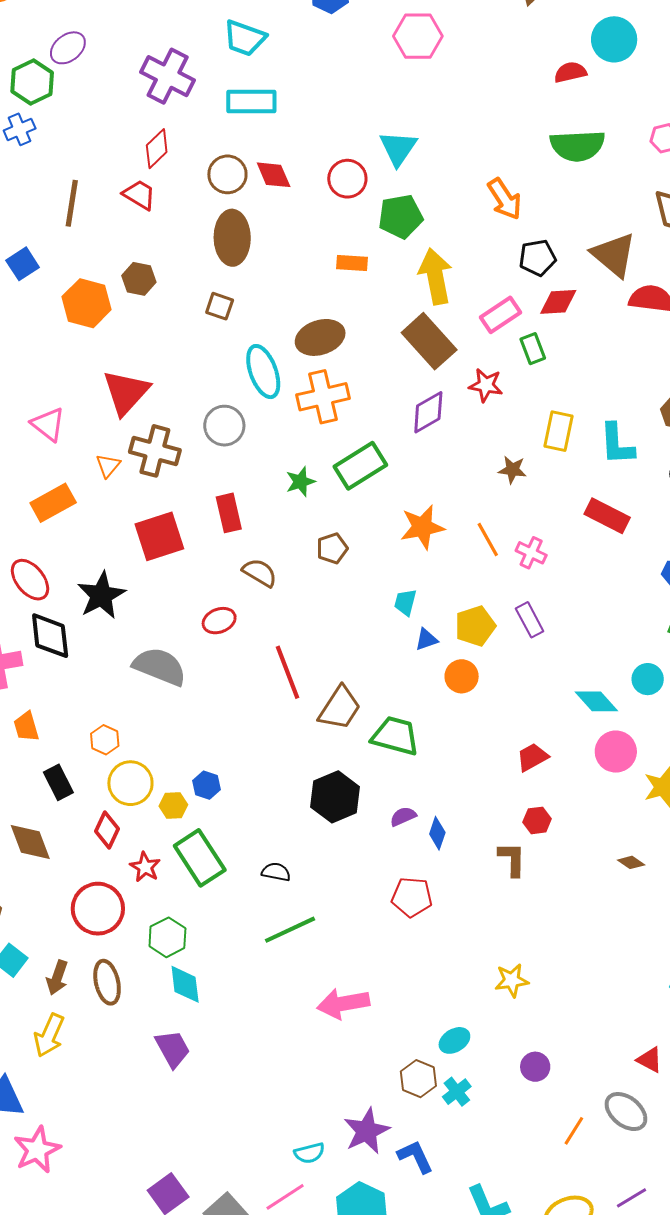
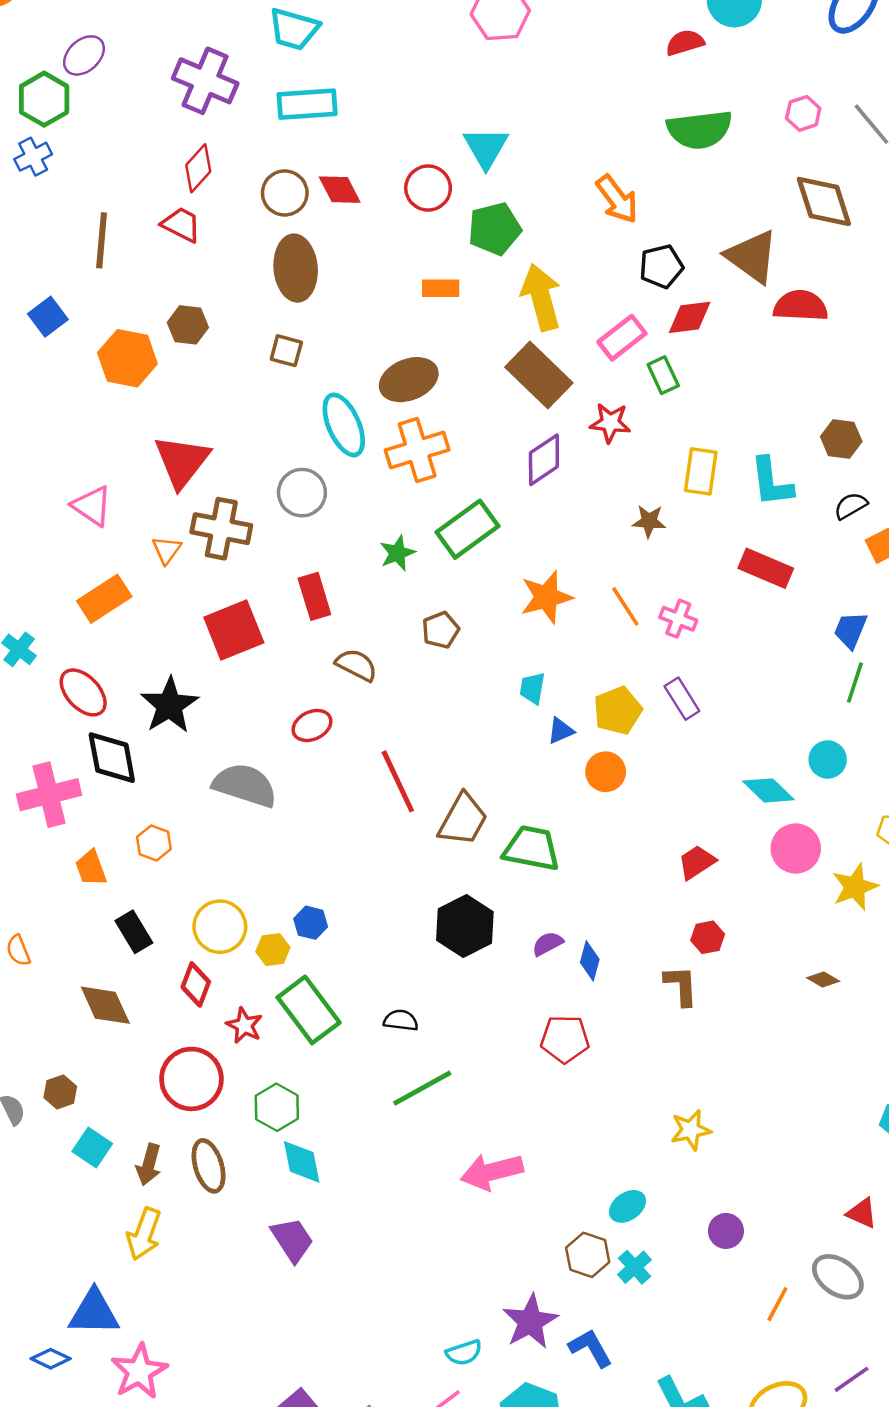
orange hexagon: (105, 740) -> (154, 843), moved

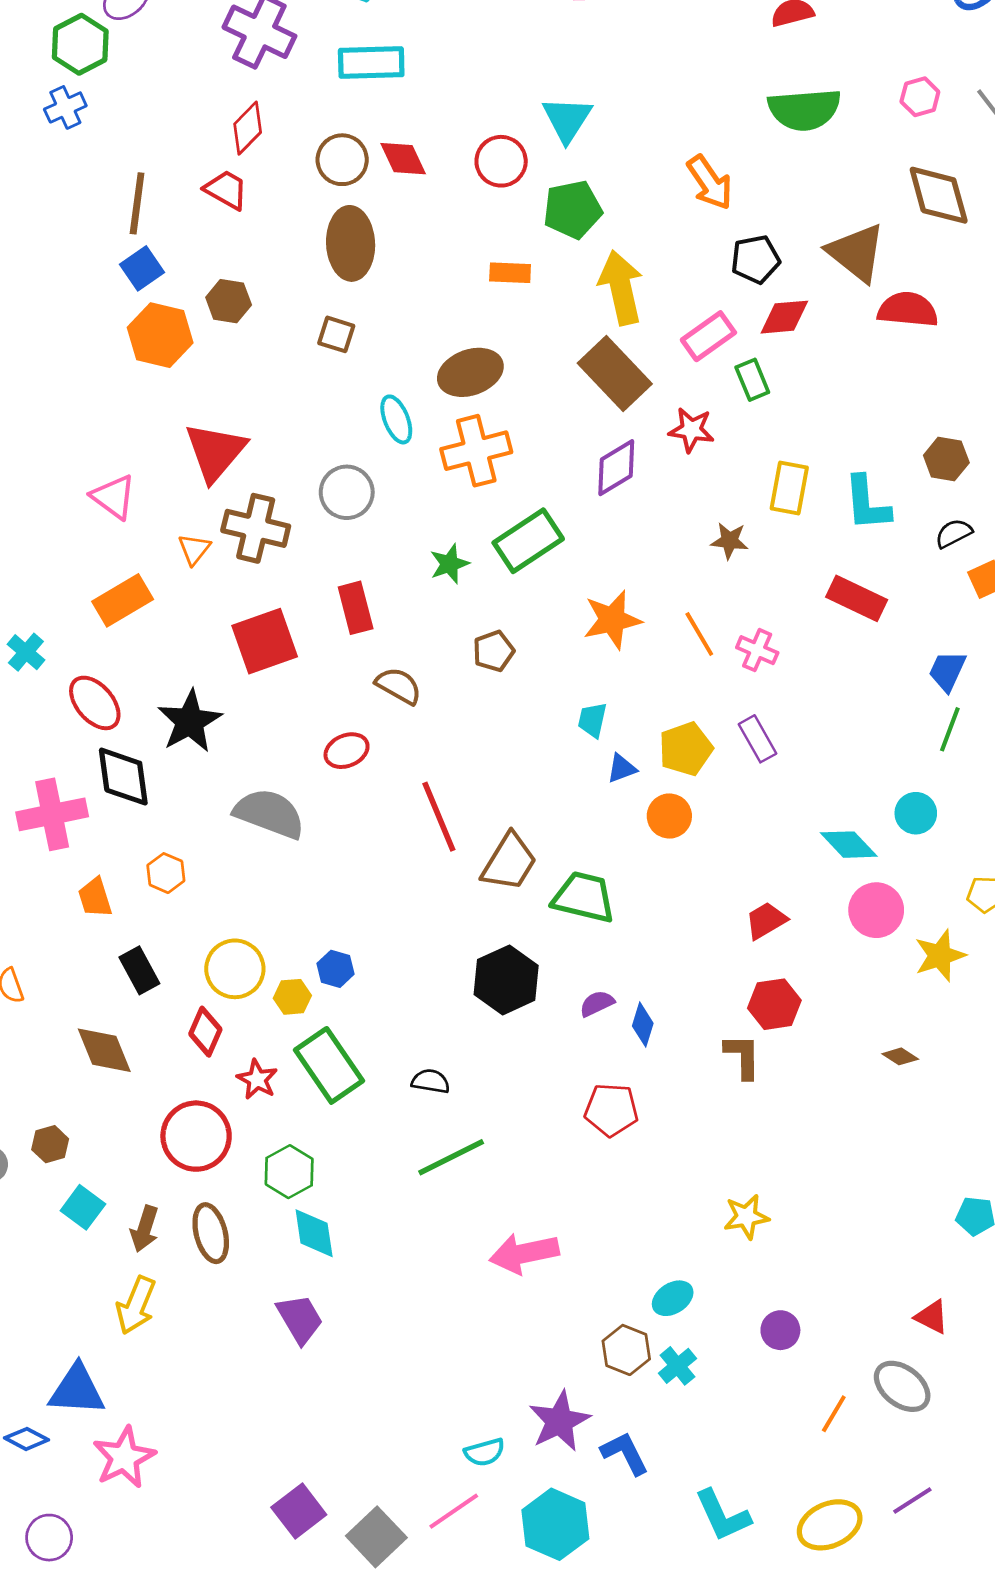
blue square: (48, 317) -> (142, 268), moved
cyan ellipse: (344, 425) -> (396, 419), size x0.7
red hexagon: (708, 937) -> (774, 1004), size x1.4

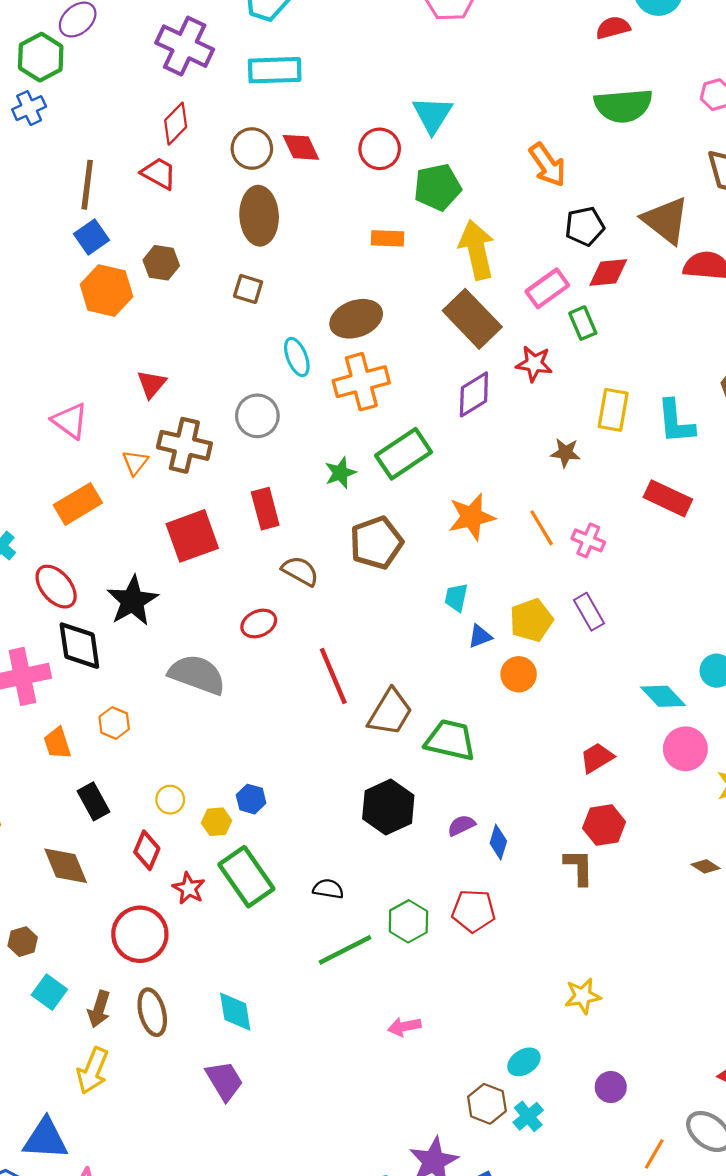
red triangle: (215, 452) -> (152, 384), size x0.6
brown pentagon: (494, 651) -> (376, 543), size x1.6
yellow circle: (235, 969) -> (170, 800), size x0.6
green hexagon: (289, 1172) -> (408, 921), moved
pink arrow: (524, 1253) -> (404, 1027), size x0.6

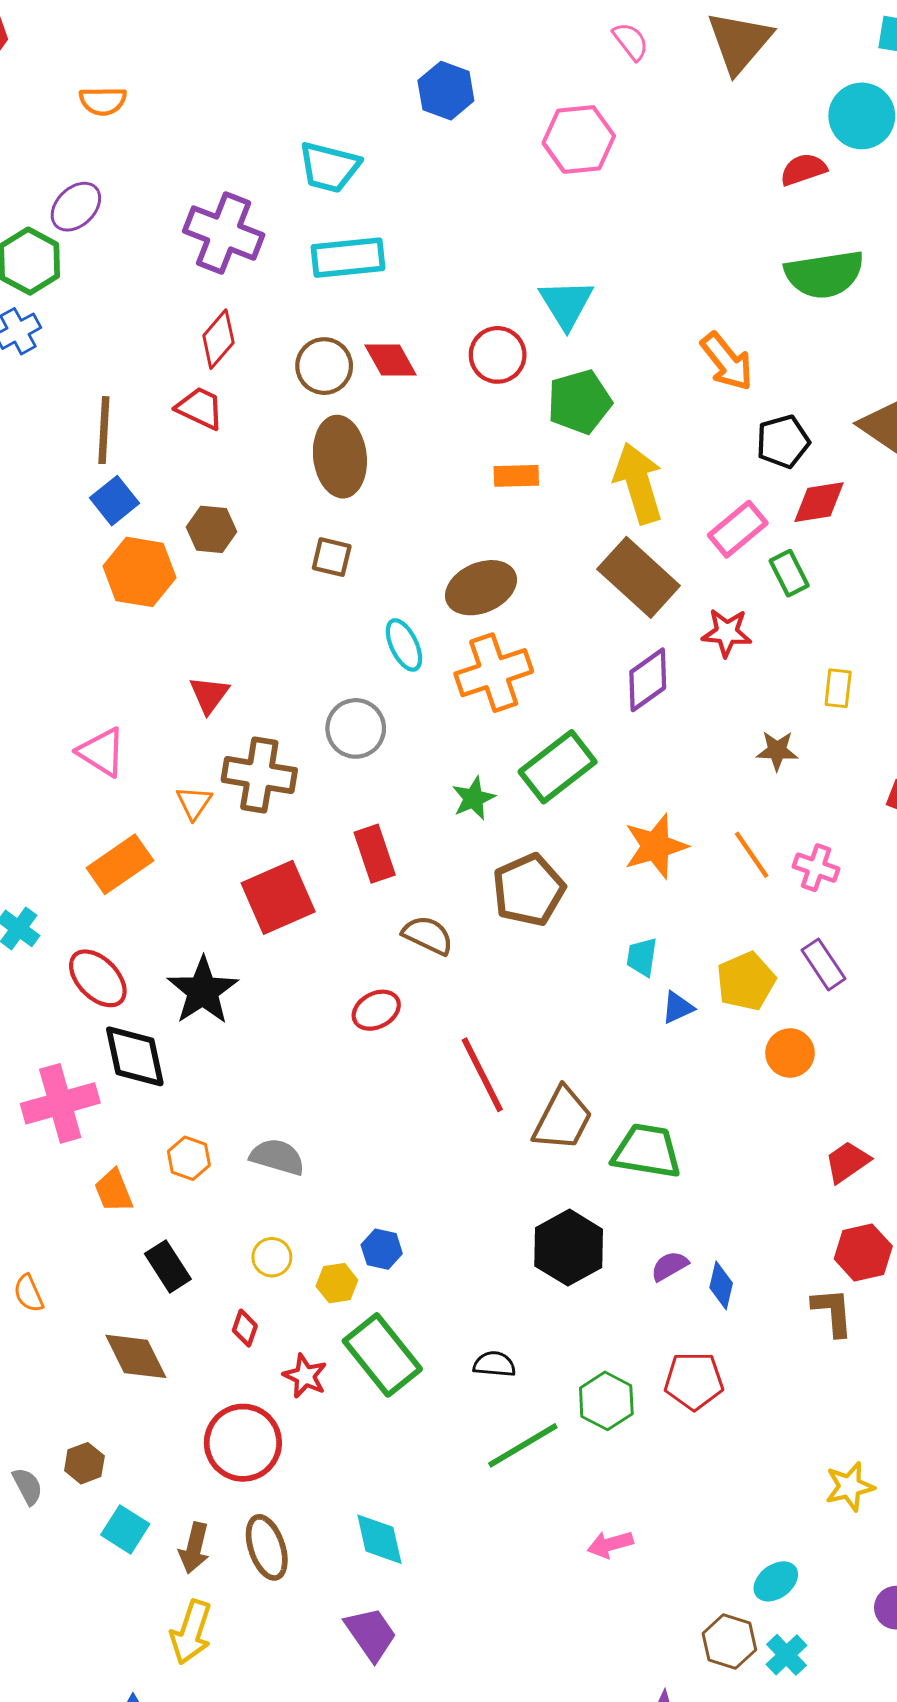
yellow rectangle: (613, 410) -> (838, 688), size x0.7
gray semicircle: (197, 674) -> (277, 1157), moved, size x0.7
orange circle: (519, 674) -> (790, 1053), moved
red diamond: (147, 850) -> (245, 1328), size x0.7

